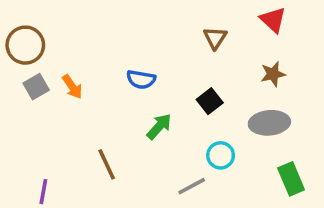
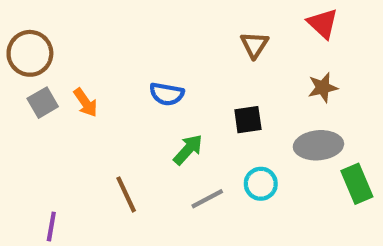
black square: (210, 101) -> (248, 120), turned 30
green rectangle: (291, 179) -> (357, 184), moved
gray line: (192, 186) -> (207, 199), moved

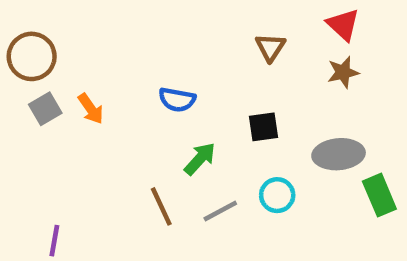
brown star: (323, 88) -> (343, 72), moved
brown line: (126, 194) -> (161, 206), moved

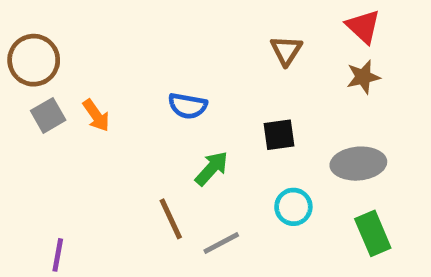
green rectangle: (379, 195) -> (373, 233), moved
gray line: (220, 211) -> (221, 243), moved

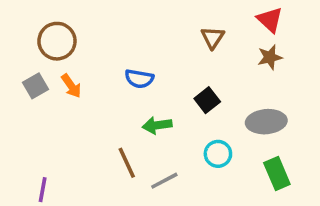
brown circle: (34, 60) -> (57, 41), moved
black square: (279, 135) -> (207, 100), turned -30
green arrow: (212, 168) -> (157, 125), turned -140

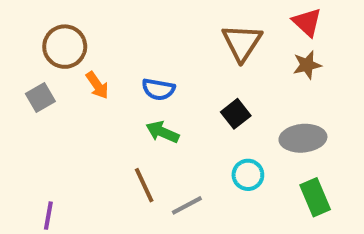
brown triangle: (213, 38) -> (242, 43), size x1.5
orange arrow: (71, 86) -> (97, 85), moved
green arrow: (157, 125) -> (162, 132), moved, turned 32

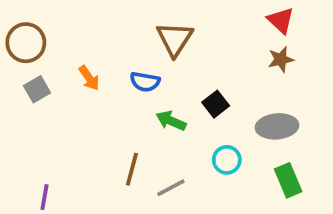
brown triangle: (242, 43) -> (175, 39), moved
brown circle: (65, 47) -> (26, 43), moved
green arrow: (162, 132) -> (171, 121), moved
brown line: (144, 185) -> (132, 169), turned 40

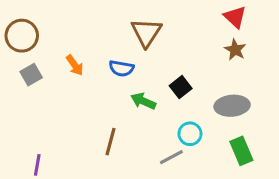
brown star: (281, 59) -> (235, 50), turned -30
gray line: (171, 188) -> (171, 157), moved

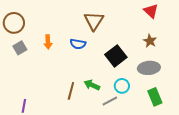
brown star: (235, 50) -> (150, 41), moved
orange arrow: (75, 65) -> (48, 42), turned 32
black square: (181, 87) -> (116, 56), size x1.5
green arrow: (143, 101) -> (92, 85), moved

